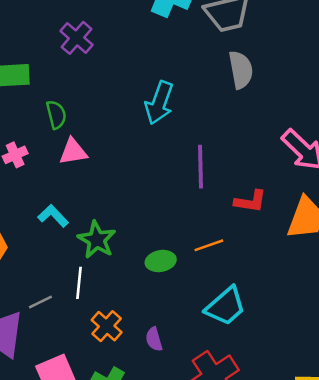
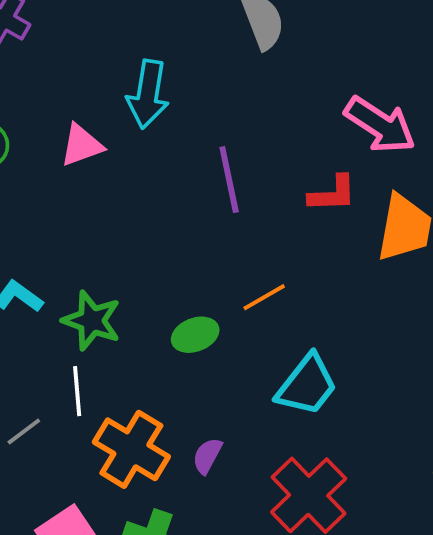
pink triangle: (73, 152) -> (82, 145), moved
red L-shape: (250, 201) -> (333, 194), moved
orange cross: (107, 326) -> (131, 449), size x1.5
purple semicircle: (154, 339) -> (207, 456), turned 55

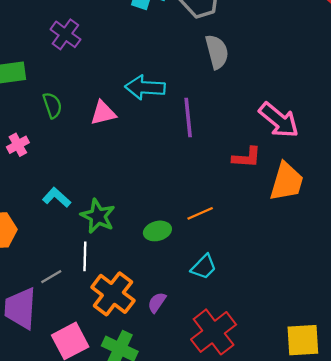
cyan arrow: (148, 94) -> (145, 87), turned 78
purple line: (229, 180) -> (188, 118), moved
cyan trapezoid: (307, 385) -> (204, 267), moved, size x0.7

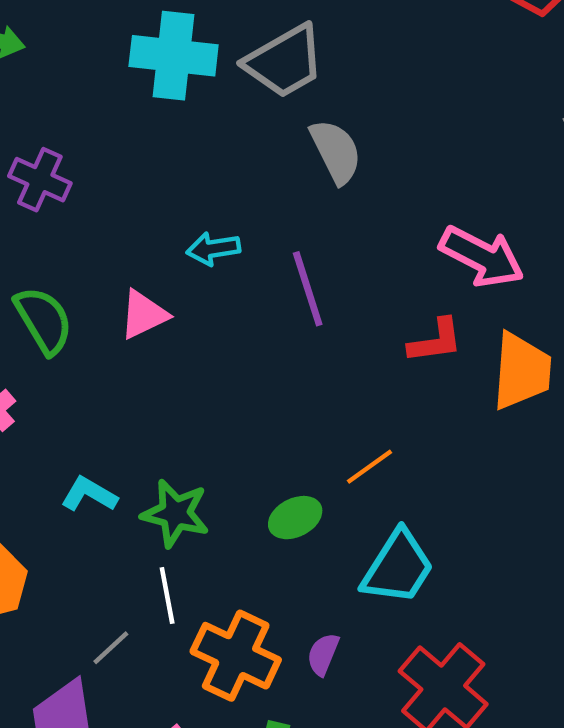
cyan arrow: (145, 87) -> (213, 249), size x0.7
green semicircle: (52, 105) -> (44, 320), size x1.4
cyan trapezoid: (204, 267) -> (398, 567), size x1.5

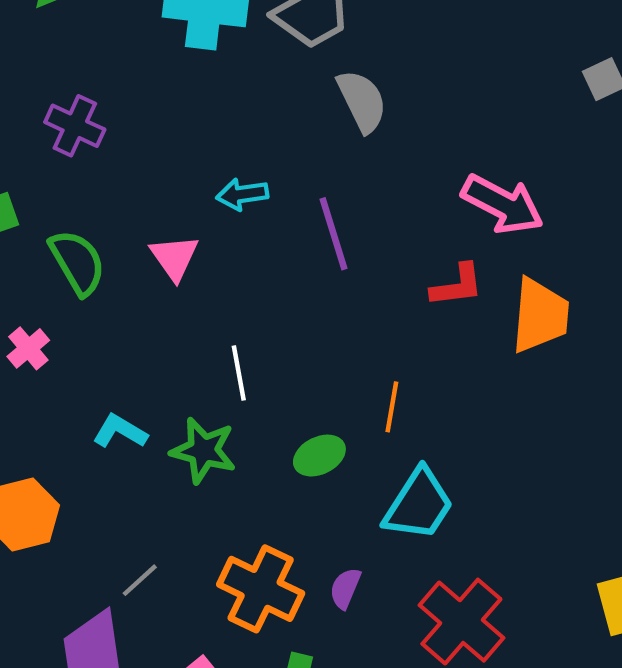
pink triangle: (144, 314) -> (174, 257), turned -40
orange line: (370, 467) -> (392, 407), turned -45
white line: (167, 596) -> (239, 373), moved

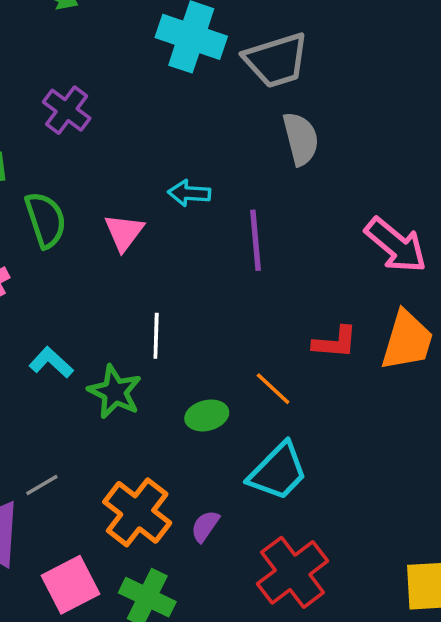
red L-shape: (457, 285) -> (335, 342), moved
orange line: (392, 407) -> (273, 389), turned -69

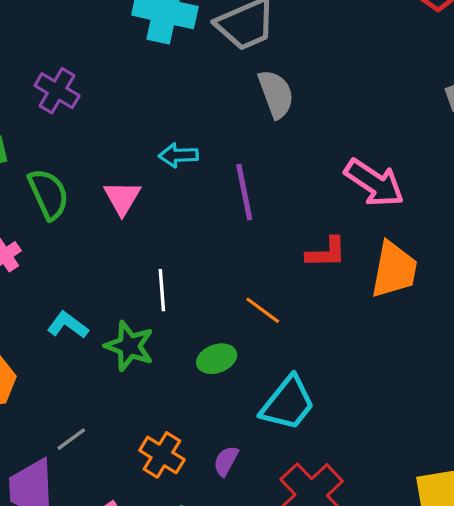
red L-shape: (335, 342) -> (326, 253), moved
orange line: (273, 389) -> (263, 310), moved
orange cross: (137, 512) -> (162, 455), size x0.7

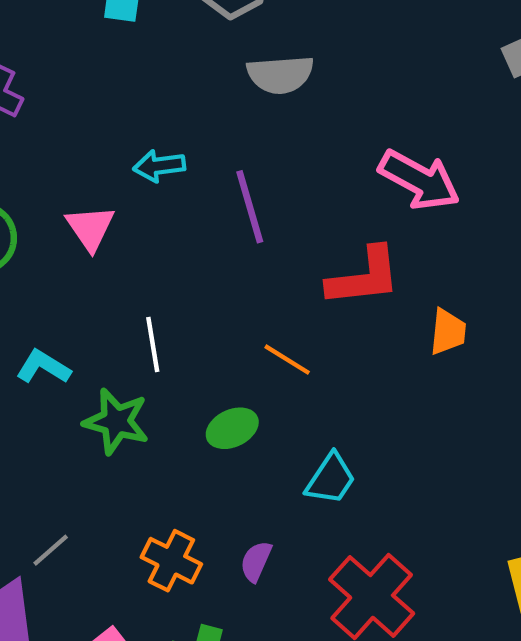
gray semicircle: (276, 94) -> (280, 74), turned 111
red L-shape: (326, 253) -> (364, 277), size x1.4
orange trapezoid: (394, 270) -> (448, 332), moved, size x0.6
cyan L-shape: (68, 325) -> (43, 367), moved
cyan trapezoid: (288, 403) -> (331, 479), size x0.7

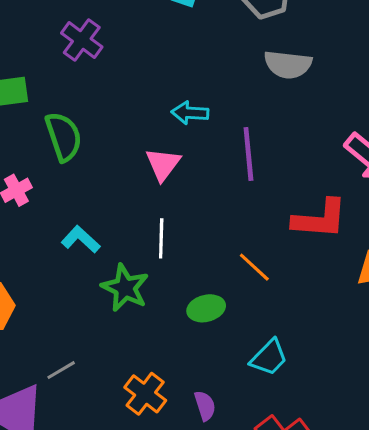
pink triangle: (90, 228) -> (163, 164), moved
purple semicircle: (256, 561) -> (205, 406), turned 128

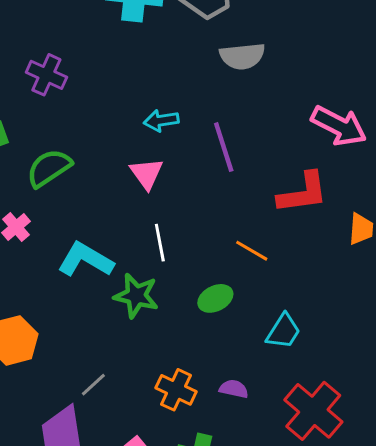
green semicircle: (64, 137) -> (49, 168), turned -93
cyan L-shape: (81, 239) -> (85, 260), size x1.5
purple semicircle: (205, 406) -> (234, 389), turned -48

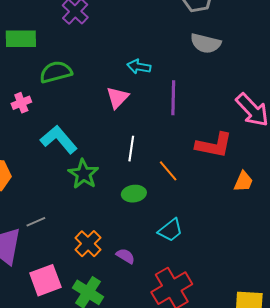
white line: (160, 243) -> (131, 149), moved

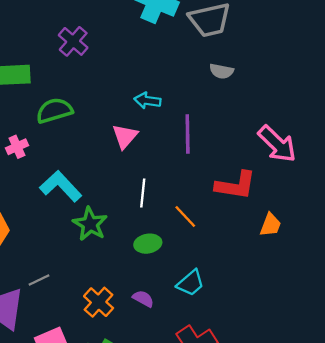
gray semicircle: (206, 43) -> (221, 71), size x0.7
purple semicircle: (125, 256) -> (143, 299), moved

